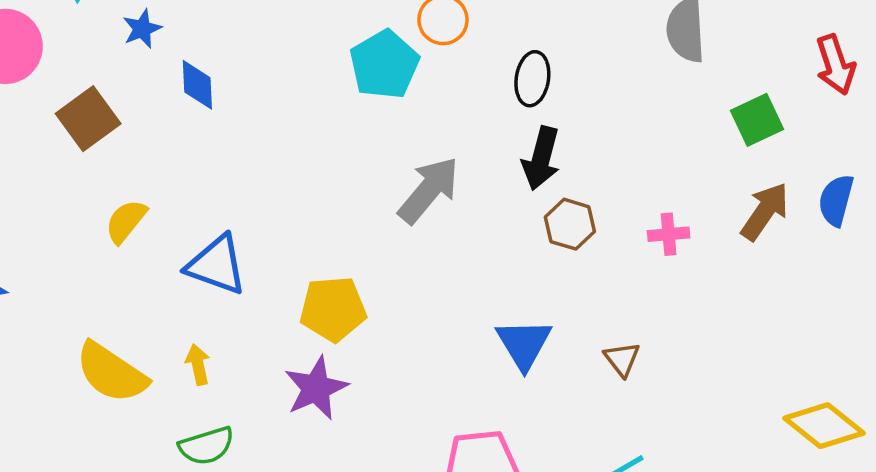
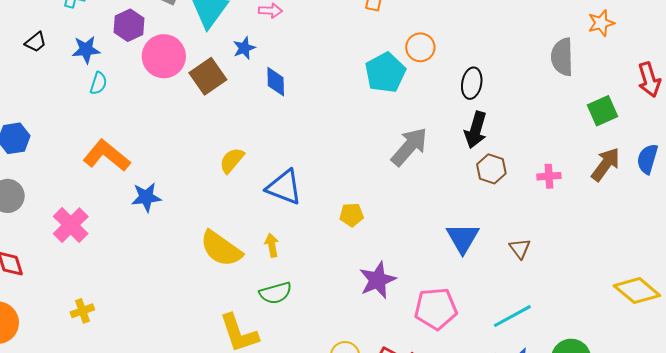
brown square: (88, 119) -> (208, 76), moved
yellow pentagon: (333, 309) -> (352, 215), size x0.6
purple star: (316, 388) -> (378, 280), moved

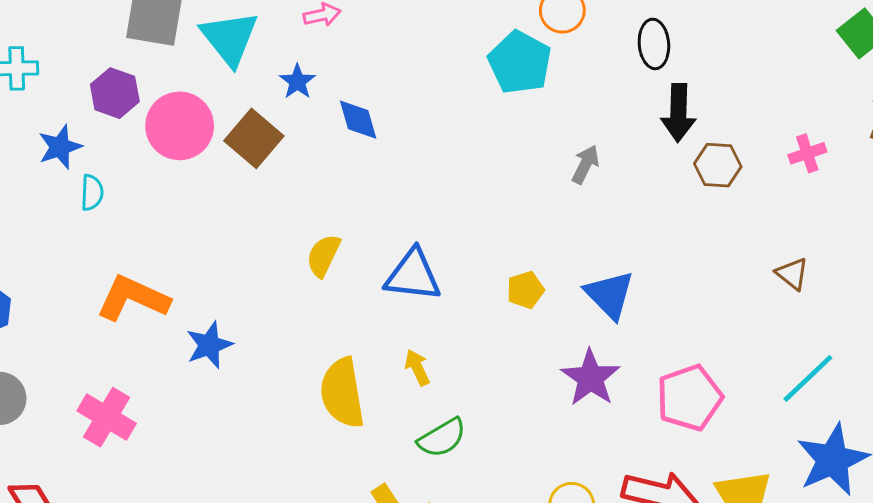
gray arrow: (409, 147) -> (585, 164), size x0.6
blue triangle: (463, 238) -> (610, 295), moved
yellow semicircle: (221, 249) -> (342, 393), turned 60

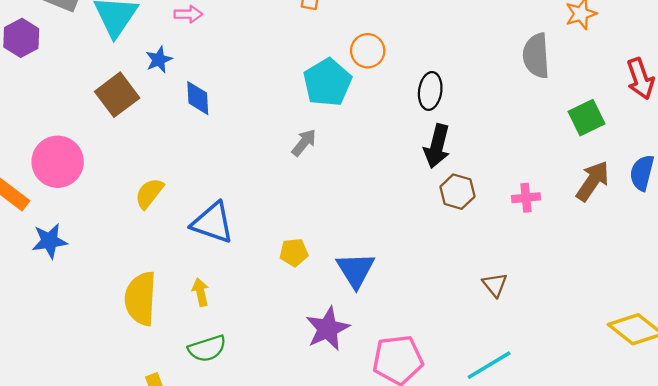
pink circle: (180, 126) -> (58, 162), moved
gray arrow: (585, 164) -> (304, 143), moved

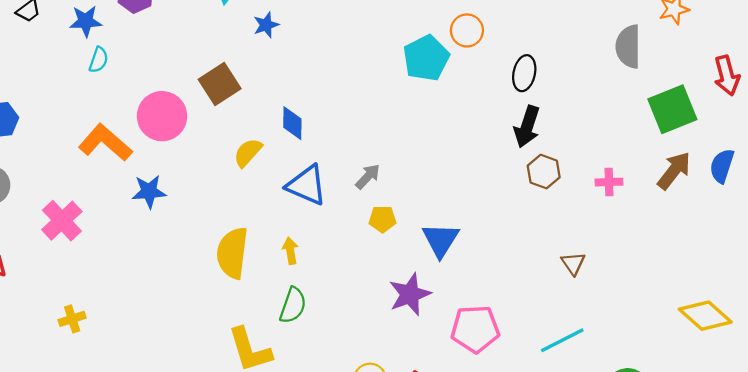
brown square: (117, 95) -> (220, 84), moved
blue diamond: (198, 98) -> (292, 123), moved
green square: (586, 118) -> (672, 109), size x1.4
gray arrow: (304, 143) -> (368, 177), moved
green semicircle: (207, 349) -> (293, 305), turned -57

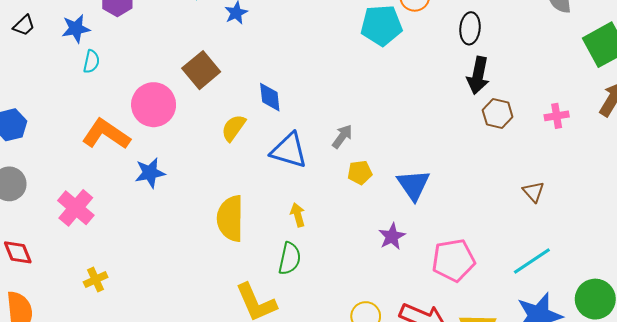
cyan pentagon: (426, 58) -> (381, 25), turned 30
yellow arrow: (290, 251) -> (298, 215), moved
purple star: (410, 294) -> (392, 236), size x0.7
yellow cross: (72, 319) -> (96, 280), moved

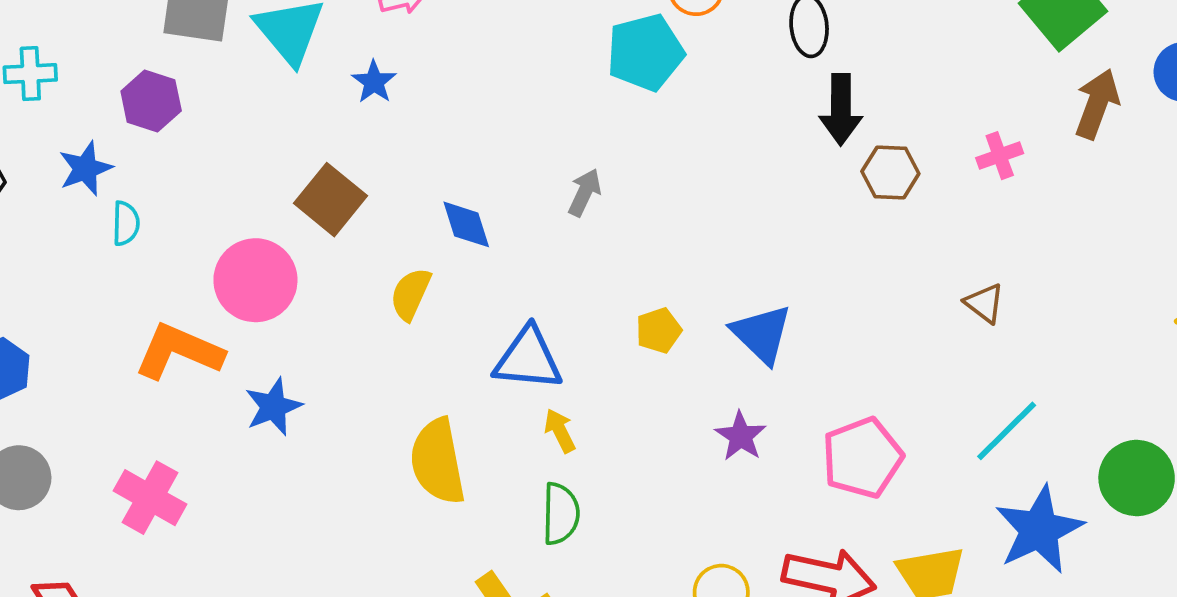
gray arrow: (342, 136) -> (584, 192), moved
blue triangle: (289, 151) -> (528, 359), moved

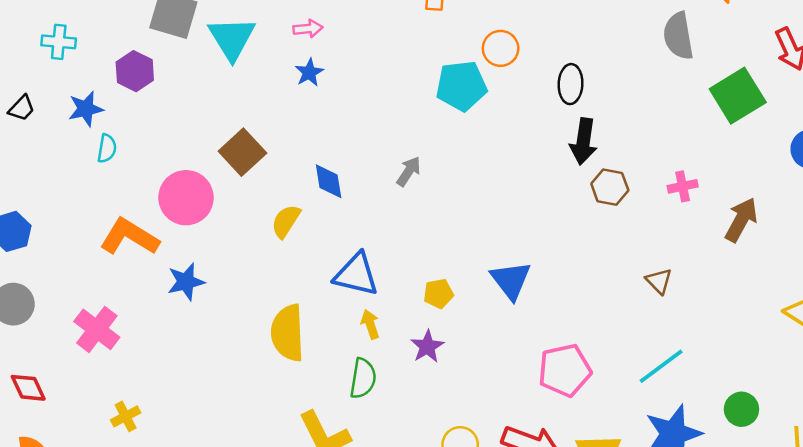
blue star: (374, 82) -> (309, 73), moved
brown arrow: (1097, 104) -> (741, 220), moved
yellow pentagon: (659, 330) -> (438, 293), moved
purple star: (741, 436) -> (427, 347), moved
green circle: (1137, 478) -> (741, 409), size x0.7

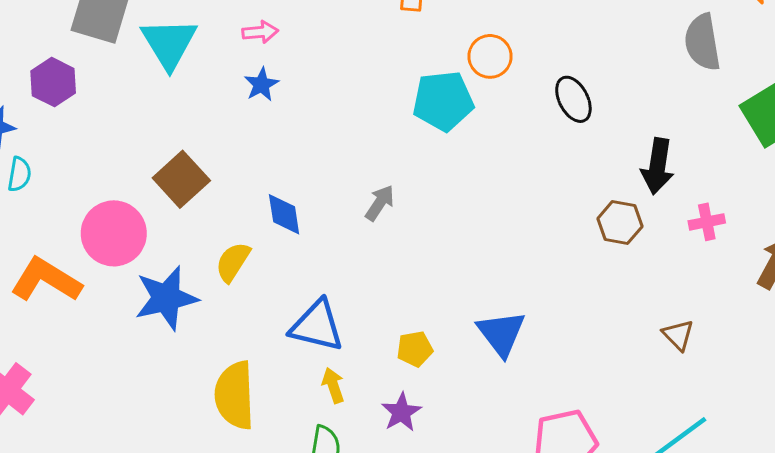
black ellipse: (571, 84) -> (573, 99), turned -30
black arrow: (583, 141) -> (658, 166), moved
blue star: (186, 282) -> (166, 298), moved, size x1.4

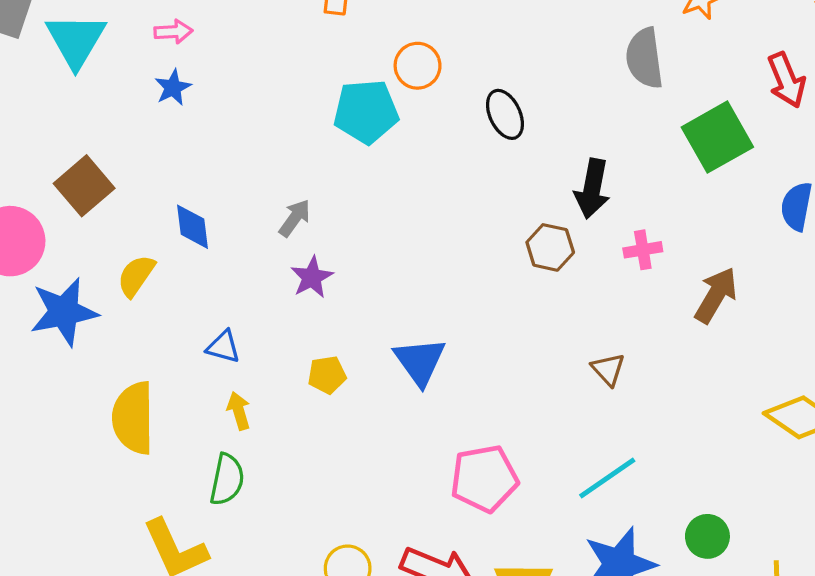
blue triangle: (317, 326) -> (223, 347), size x0.6
purple star: (401, 412) -> (312, 277), moved

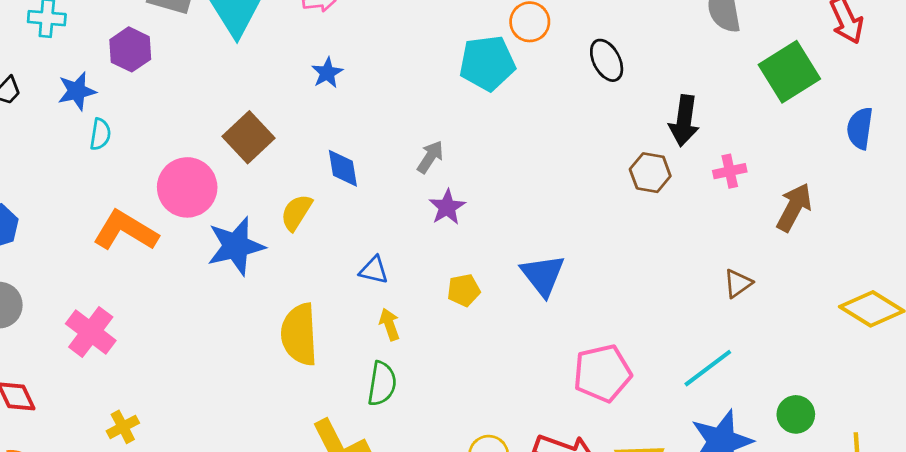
blue star: (173, 88) -> (327, 73), moved
brown triangle: (608, 369) -> (738, 283), moved, turned 40

